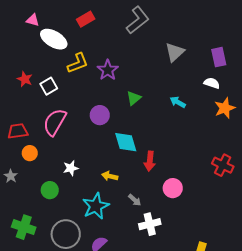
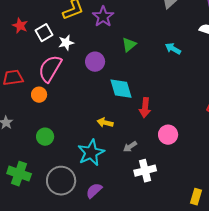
orange circle: (30, 153) -> (39, 95), moved
white star: (71, 168) -> (66, 43), moved
gray arrow: (135, 200) -> (130, 147), turned 104

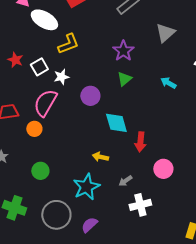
purple star: (103, 17) -> (123, 51), moved

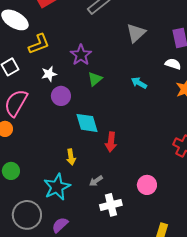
purple star: (123, 51) -> (81, 55), moved
white star: (61, 77) -> (49, 74), moved
yellow arrow: (100, 157) -> (71, 157), turned -112
pink circle: (163, 169) -> (147, 185), moved

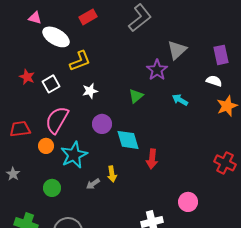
purple star: (81, 55) -> (157, 70), moved
purple circle: (61, 96) -> (102, 124), moved
gray arrow: (96, 181) -> (93, 184), moved
cyan star: (57, 187) -> (74, 155), moved

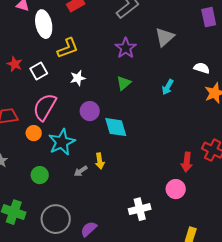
white ellipse: (56, 37) -> (44, 24), turned 48
purple rectangle: (221, 55) -> (209, 17), moved
purple star: (157, 70) -> (126, 48), moved
cyan arrow: (180, 100) -> (168, 87), turned -91
red arrow: (152, 159) -> (187, 162), moved

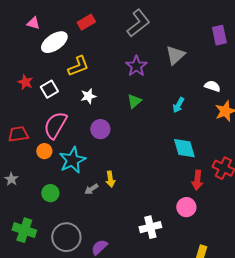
white ellipse: (44, 24) -> (54, 42), turned 68
cyan diamond: (116, 127) -> (184, 148), moved

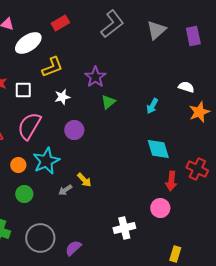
gray triangle: (175, 55) -> (156, 30), moved
purple star: (136, 66) -> (95, 77), moved
white square: (49, 89) -> (23, 90), turned 30
orange circle: (44, 151) -> (18, 165), moved
yellow arrow: (110, 179) -> (84, 180), turned -35

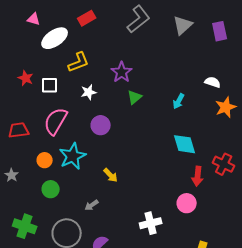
gray arrow: (65, 190) -> (92, 205), moved

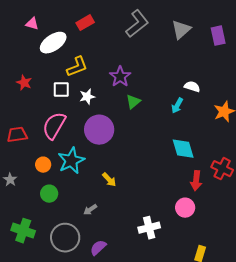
white semicircle: (213, 82) -> (192, 87), moved
white square: (50, 85) -> (61, 90), moved
purple circle: (101, 125) -> (99, 130), size x1.5

